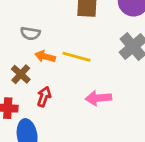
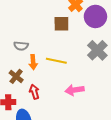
orange arrow: (45, 57) -> (33, 62), turned -104
red arrow: (44, 97) -> (34, 92), turned -32

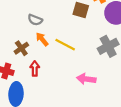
orange arrow: (33, 62) -> (42, 39), turned 128
pink arrow: (75, 90) -> (86, 79), moved

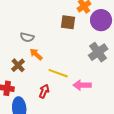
yellow line: (65, 45) -> (58, 73), moved
red arrow: (35, 68) -> (44, 91), moved, turned 32

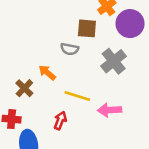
gray semicircle: (27, 37) -> (70, 49), moved
gray cross: (98, 52) -> (114, 61), moved

